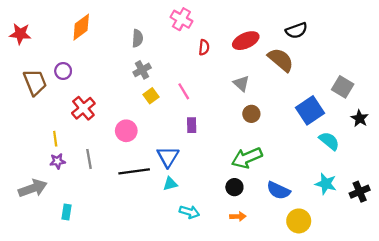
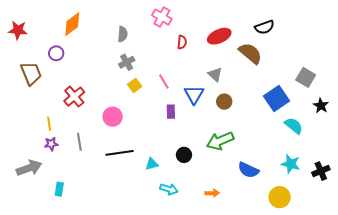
purple circle: (63, 71) -> (56, 53), moved
blue triangle: (168, 157) -> (194, 95), moved
black circle: (234, 187) -> (184, 155), moved
yellow circle: (299, 221) -> (280, 197), moved

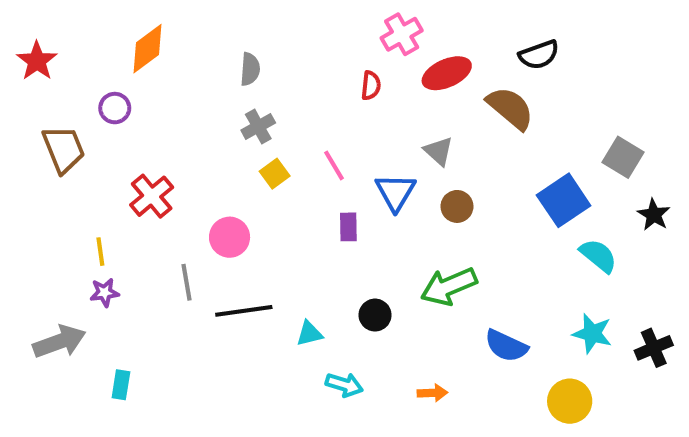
pink cross: (162, 17) -> (402, 34), moved, turned 30
red star: (18, 30) -> (37, 61), turned 30
gray line: (79, 142) -> (186, 282), moved

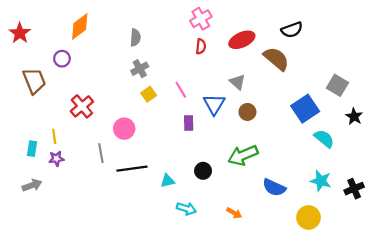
pink cross: (402, 34) -> (201, 19), moved
gray arrow: (59, 342) -> (32, 185), size x0.7
cyan rectangle: (121, 385) -> (32, 149), moved
orange arrow: (432, 393) -> (234, 213), turned 32

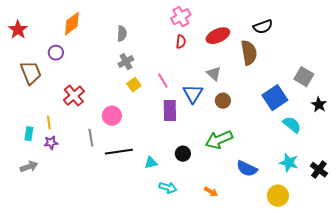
brown semicircle: (276, 59) -> (249, 53), turned 40
purple rectangle: (189, 123) -> (170, 111), size x1.5
black cross: (354, 189) -> (319, 170), turned -30

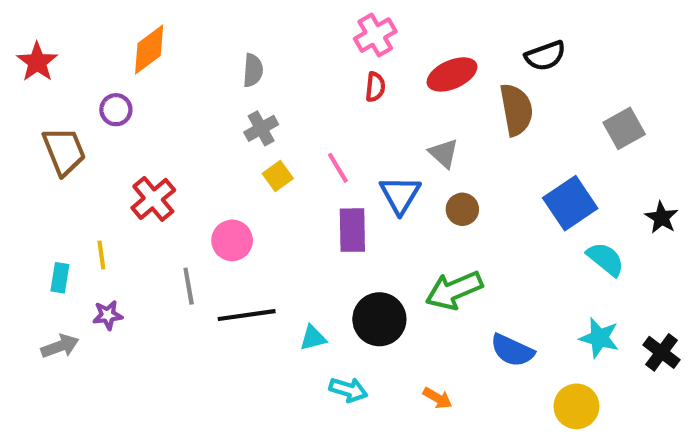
gray square: (304, 77) -> (624, 128), moved, turned 30
purple star: (51, 143) -> (108, 315), moved
black circle: (183, 154) -> (379, 319), size x1.6

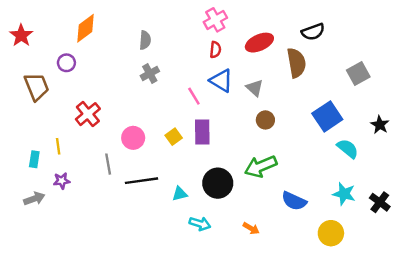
yellow square: (278, 176) -> (174, 137), moved
blue triangle: (400, 195) -> (221, 81), moved, turned -30

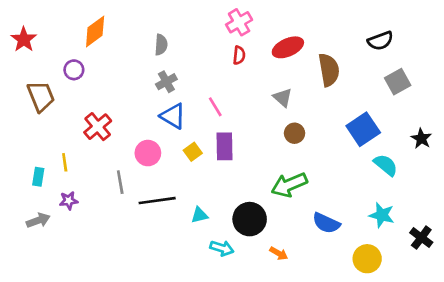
black semicircle: (313, 32) -> (380, 41), moved
blue triangle: (221, 81) -> (173, 116), moved
black circle: (218, 183) -> (250, 219), moved
black cross: (380, 202) -> (421, 238), moved

